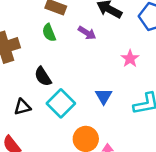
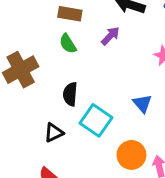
purple arrow: (87, 33) -> (110, 36), turned -66
black semicircle: (43, 76) -> (70, 94), turned 48

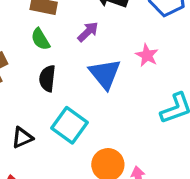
black semicircle: (70, 94) -> (47, 78), moved
blue triangle: (142, 103) -> (105, 74), moved, size x1.5

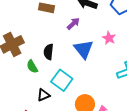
green semicircle: (40, 39) -> (32, 67), moved
black triangle: (22, 138) -> (44, 95), moved

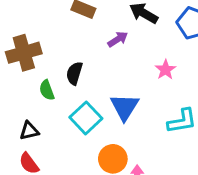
blue triangle: (83, 49) -> (125, 107), moved
black triangle: (44, 95) -> (29, 131), moved

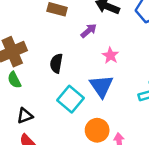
pink star: (165, 70) -> (110, 55), moved
green semicircle: (47, 90) -> (14, 80), moved

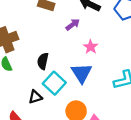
black semicircle: (56, 63) -> (43, 61), moved
black triangle: (25, 116) -> (35, 97), moved

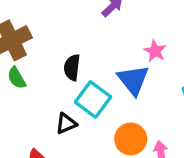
pink star: (91, 47) -> (155, 51), moved

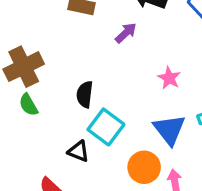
blue triangle: (133, 80) -> (169, 130), moved
black triangle: (66, 124) -> (78, 151), turned 45

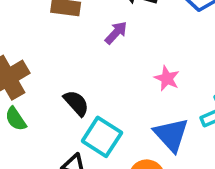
black semicircle: (85, 94) -> (76, 103), turned 135

